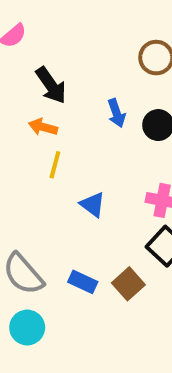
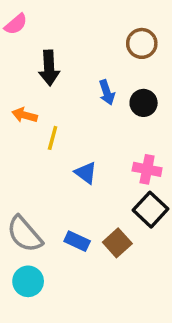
black arrow: (51, 85) -> (49, 68), turned 32
orange arrow: (43, 127) -> (25, 115), moved

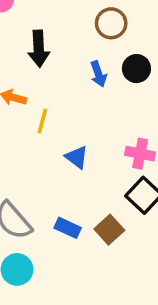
brown circle: (142, 43) -> (111, 23), moved
black circle: (144, 103) -> (136, 69), moved

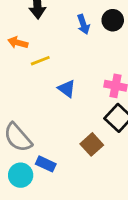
yellow line: (42, 121) -> (40, 61), turned 54
blue rectangle: (68, 228) -> (46, 164), moved

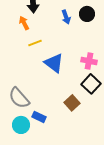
orange arrow: (18, 43) -> (24, 23), moved, turned 48
blue triangle: (67, 89) -> (54, 63), size x1.5

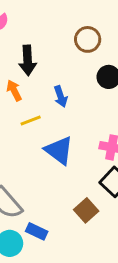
blue arrow: (66, 17) -> (61, 96), moved

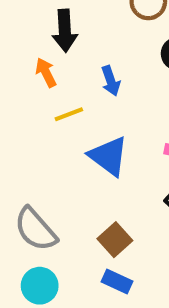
brown square: (86, 210) -> (115, 240), moved
blue rectangle: (37, 231) -> (117, 282), moved

